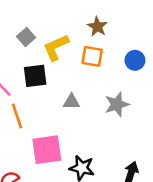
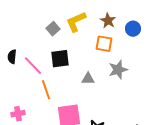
yellow L-shape: (56, 47) -> (76, 22), moved
blue circle: (135, 60) -> (133, 29), moved
gray star: (117, 104) -> (118, 70), moved

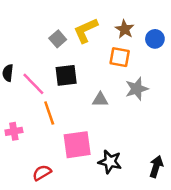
pink cross: (18, 114) -> (14, 131), moved

